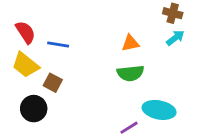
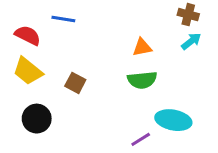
red semicircle: (25, 32) -> (28, 35), turned -30
blue line: (58, 45) -> (63, 19), moved
brown square: (53, 83) -> (75, 83), moved

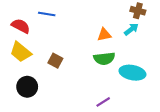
cyan arrow: (191, 41) -> (131, 29), moved
cyan ellipse: (173, 120) -> (132, 73), moved

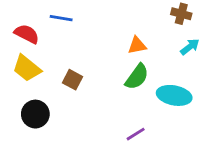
cyan arrow: (131, 29) -> (190, 47), moved
green semicircle: (104, 59) -> (137, 77), turned -48

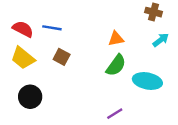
blue line: (61, 18) -> (52, 28), moved
brown square: (73, 80) -> (62, 57), moved

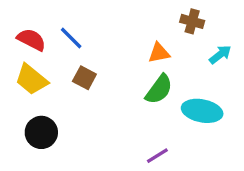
brown cross: (153, 12) -> (192, 21), moved
blue line: (52, 28) -> (71, 38), turned 36

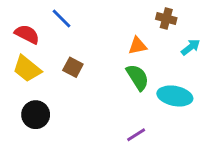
blue line: (71, 38) -> (61, 18), moved
green semicircle: (159, 89) -> (138, 77), turned -68

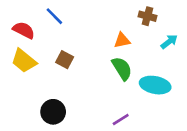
black circle: (36, 115) -> (53, 112), moved

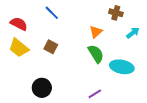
blue line: (54, 16) -> (52, 13), moved
orange triangle: (122, 40) -> (96, 32), turned -32

